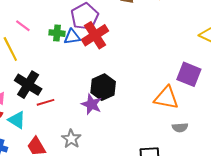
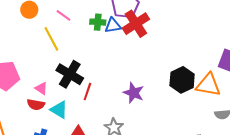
black hexagon: (103, 87) -> (182, 80), moved
red line: (45, 102) -> (87, 92), turned -54

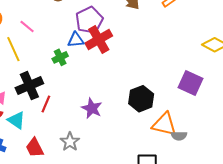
green cross: (98, 22) -> (60, 57), moved, turned -35
black cross: (70, 74) -> (29, 86), turned 32
orange triangle: (208, 85) -> (164, 124), moved

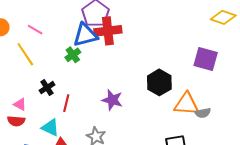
red cross: (99, 39) -> (108, 31), turned 32
blue triangle: (76, 40) -> (85, 35), size x1.5
black cross: (29, 86) -> (47, 88), size x0.6
cyan triangle: (16, 120) -> (50, 127), moved

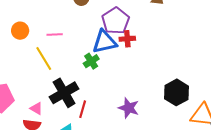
pink line: (35, 30) -> (55, 34), turned -35
red cross: (108, 31) -> (127, 39), size x0.6
black cross: (47, 88) -> (64, 93), size x1.8

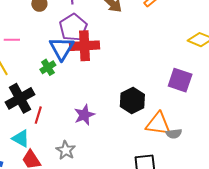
red cross: (127, 39) -> (84, 46), size x1.8
blue triangle: (104, 42) -> (62, 48), turned -48
purple star: (129, 108) -> (84, 115), turned 30

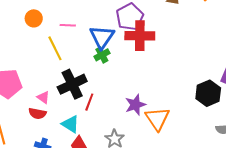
blue triangle: (62, 48) -> (102, 37), moved
black hexagon: (132, 100) -> (208, 93), moved
orange triangle: (158, 124) -> (157, 119), moved, turned 44

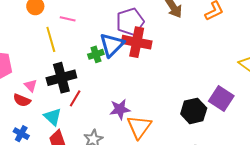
blue triangle: (102, 37) -> (112, 45), moved

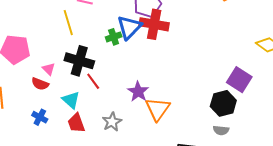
black cross: (61, 78) -> (79, 61), turned 32
red line: (75, 98) -> (93, 81), turned -66
purple star: (120, 109) -> (138, 92), turned -30
black hexagon: (194, 111) -> (223, 103), moved

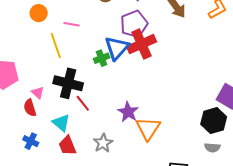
red cross: (154, 24) -> (142, 44), turned -32
red semicircle: (40, 84) -> (30, 108), turned 54

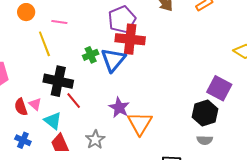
red cross: (142, 44) -> (130, 39), turned 32
blue triangle: (117, 48) -> (113, 60), moved
pink triangle: (38, 93) -> (35, 104), moved

